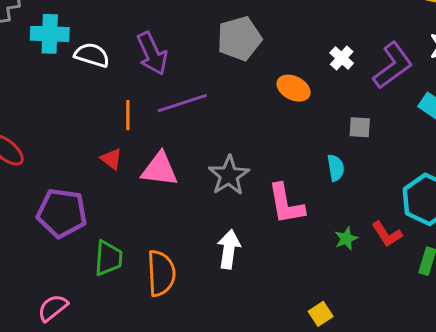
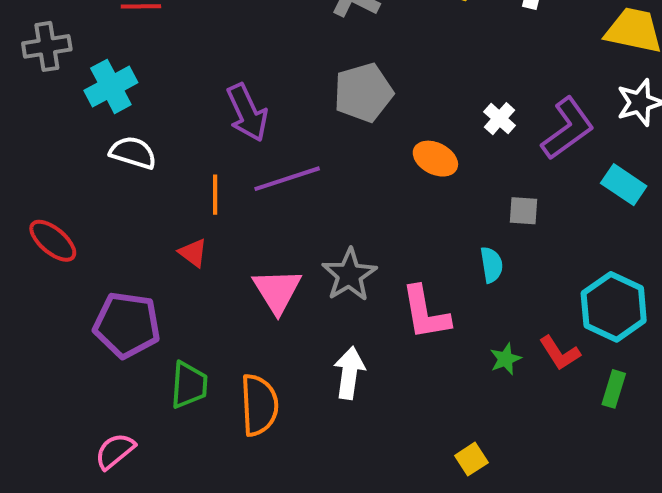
cyan cross: (50, 34) -> (111, 86), turned -30
white semicircle: (92, 55) -> (133, 153), moved
pink triangle: (160, 169) -> (277, 291), moved, turned 51

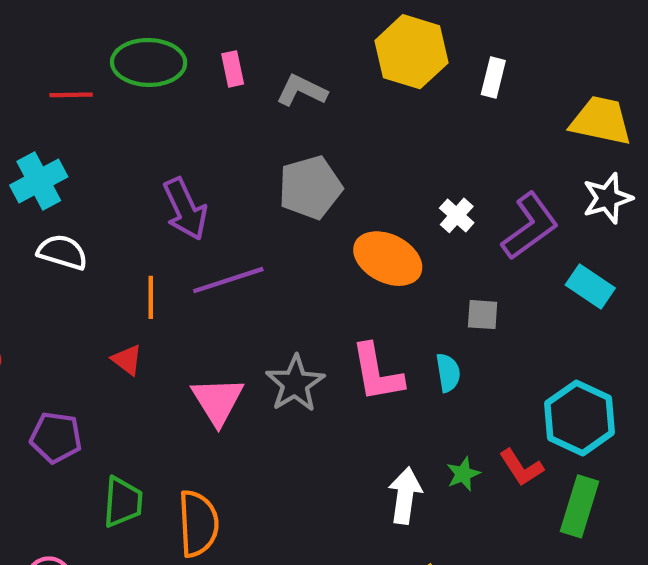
orange ellipse: (435, 159) -> (388, 259), size x1.4
pink L-shape: (425, 313) -> (377, 373), moved
purple pentagon: (127, 325) -> (56, 437), size x0.7
white arrow: (349, 373) -> (405, 496), moved
green rectangle: (614, 389) -> (580, 506), size x1.5

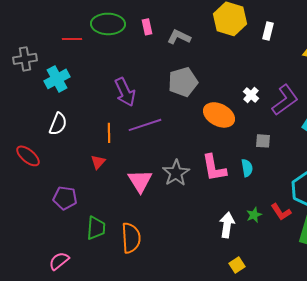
white semicircle: (62, 252) -> (58, 124), moved, turned 95
red triangle: (127, 360) -> (98, 162), turned 35

